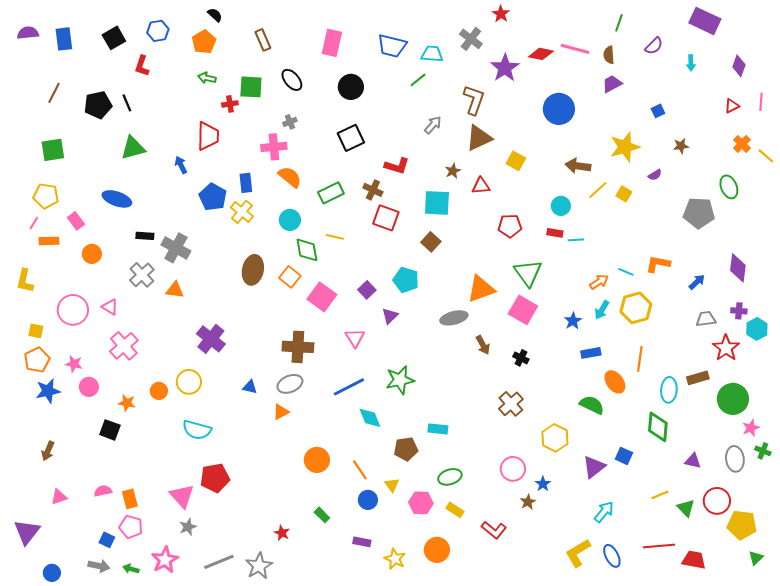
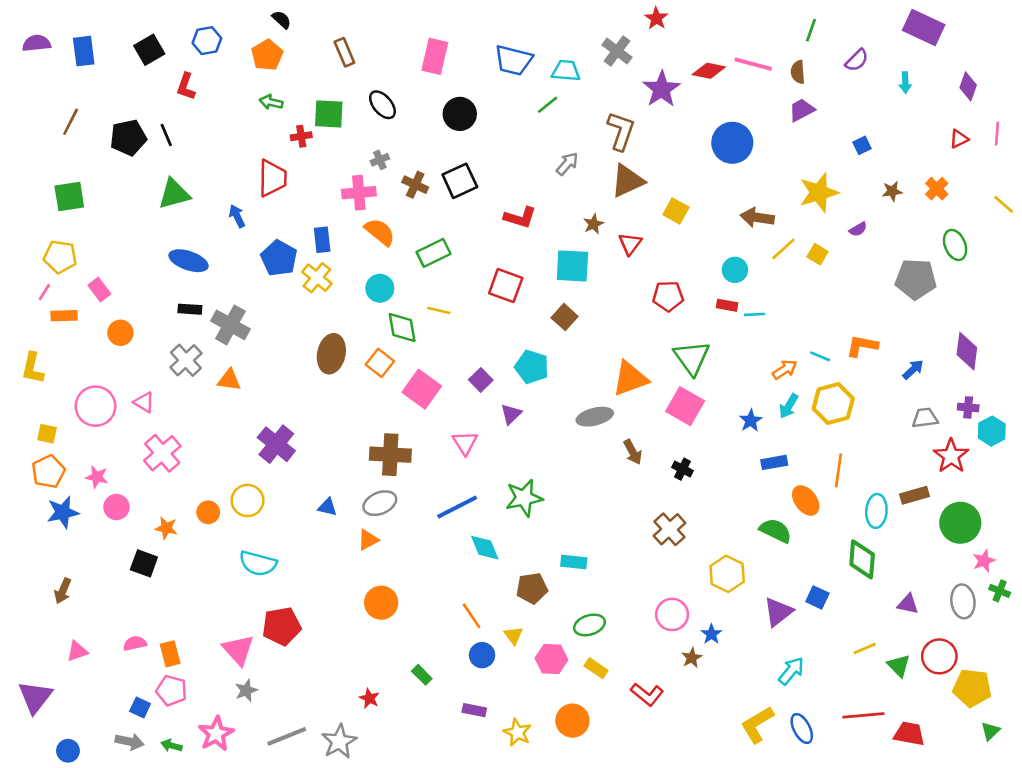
orange cross: (742, 144) -> (937, 189), moved
red triangle: (481, 186) -> (630, 244), turned -48
brown cross: (373, 190) -> (415, 185), moved
blue ellipse: (117, 199) -> (189, 261), moved
orange circle: (317, 460) -> (381, 603), moved

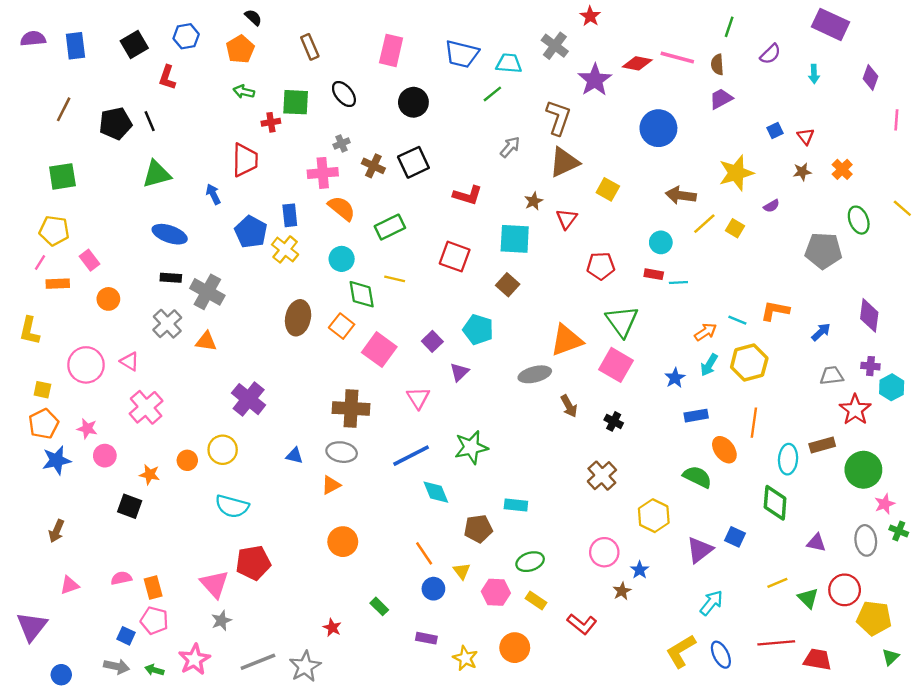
red triangle: (959, 139) -> (806, 136), moved, turned -42
yellow line: (1004, 204) -> (902, 208), moved
gray ellipse: (380, 503) -> (342, 452), turned 32

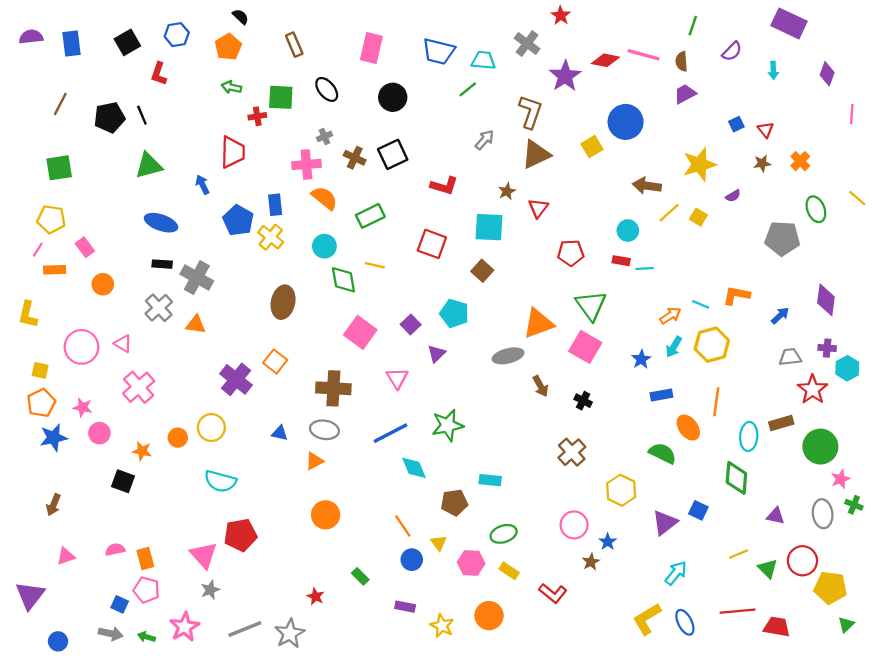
yellow square: (608, 189) -> (592, 147), moved, turned 30
orange square: (342, 326) -> (275, 361), moved

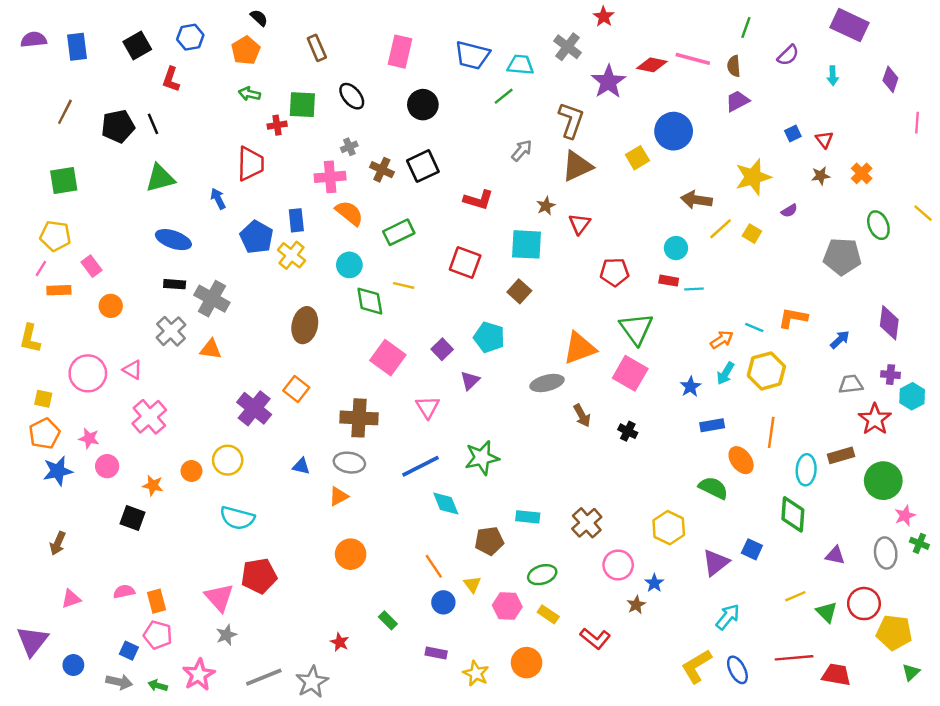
brown cross: (572, 452) -> (587, 523), moved
blue circle: (58, 641) -> (73, 665), moved

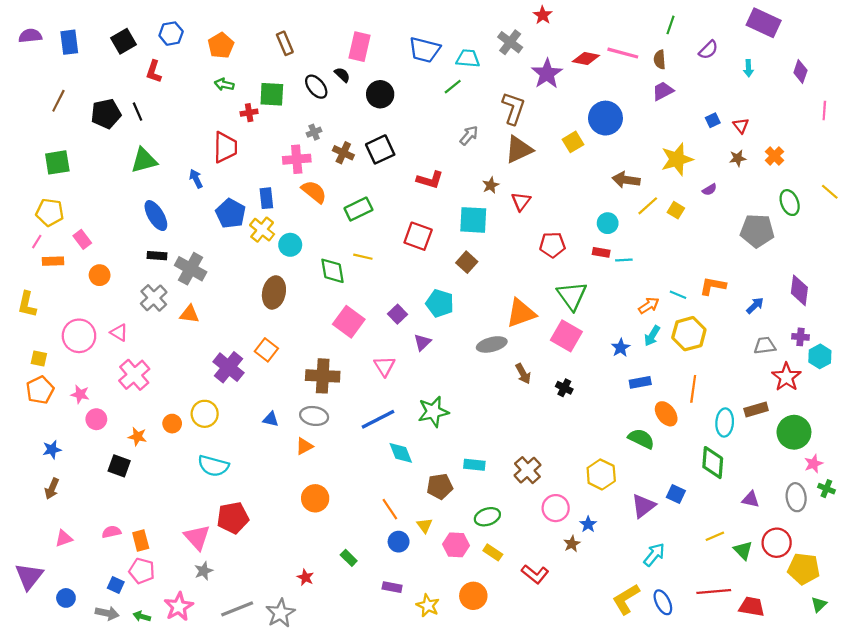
black semicircle: (259, 18) -> (342, 75), moved
blue ellipse: (173, 240) -> (156, 216), turned 40
cyan circle: (349, 265) -> (290, 245), moved
blue star: (58, 471) -> (52, 450), moved, size x0.7

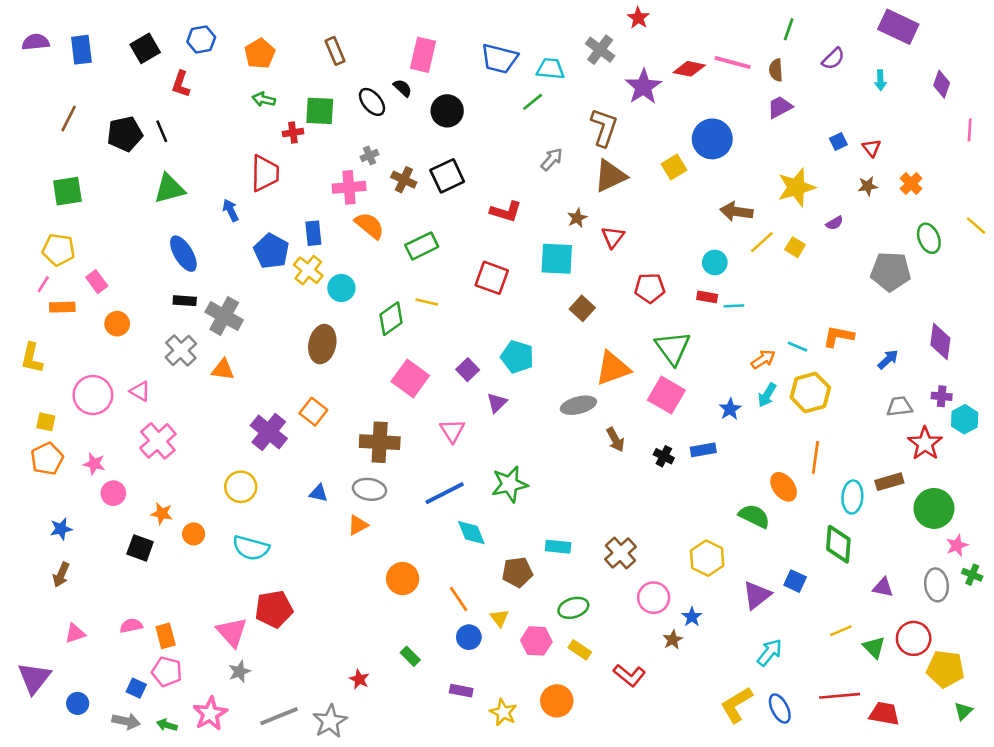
brown square: (467, 262) -> (582, 308), moved
green diamond: (332, 271) -> (391, 319), turned 64
blue rectangle: (640, 382) -> (703, 450), moved
orange circle: (172, 424) -> (194, 534), moved
orange circle: (315, 498) -> (403, 579), moved

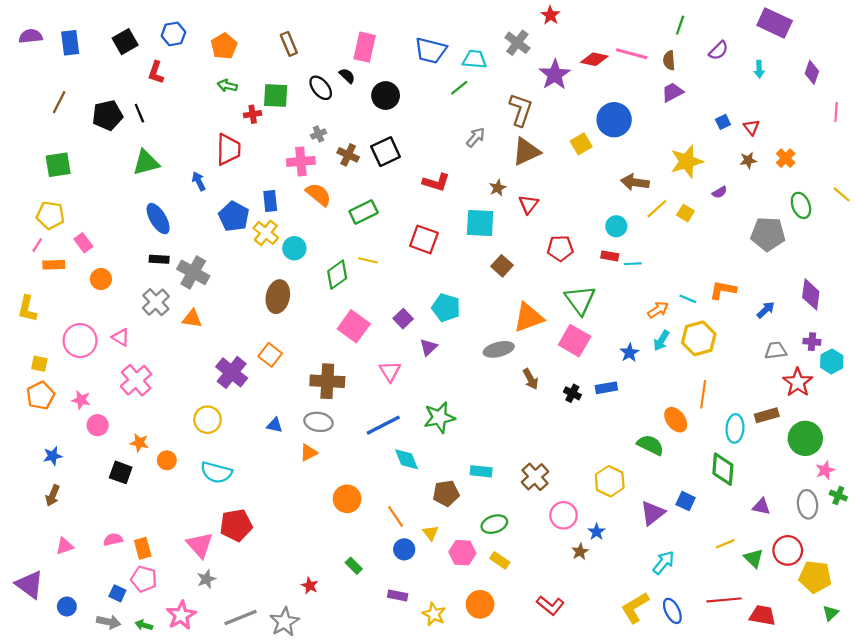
red L-shape: (629, 675) -> (550, 605), moved
purple triangle: (34, 678) -> (29, 585), turned -32

